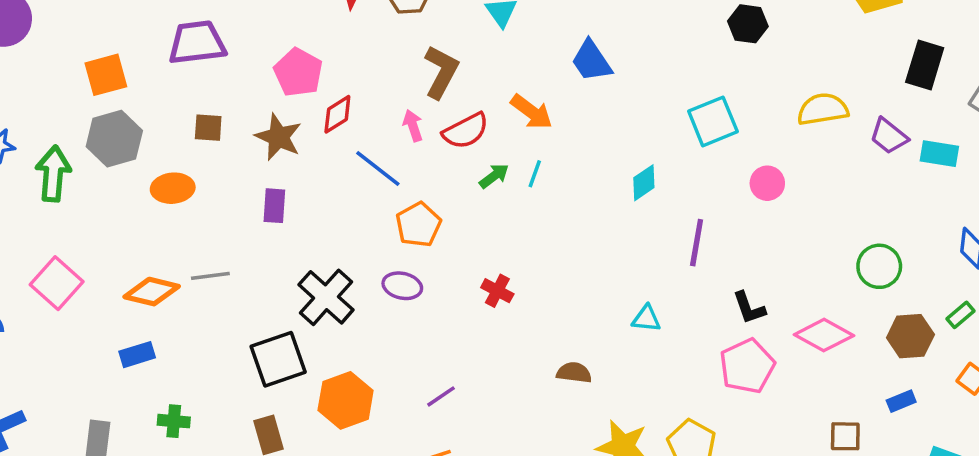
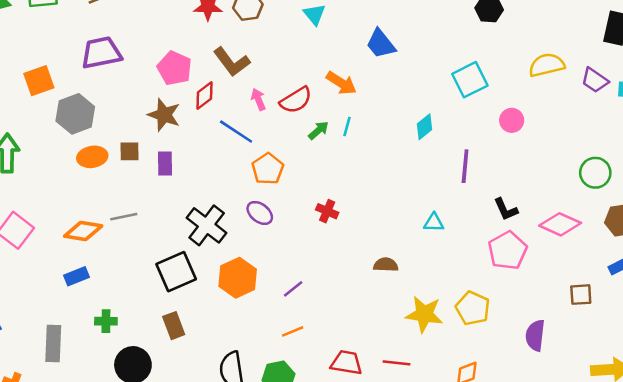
brown L-shape: (441, 72) -> (232, 62), moved, turned 120
brown square: (208, 128) -> (130, 151), moved
gray hexagon: (114, 139) -> (75, 114), moved
purple ellipse: (402, 286) -> (260, 213), turned 30
orange hexagon: (346, 400) -> (238, 278), moved

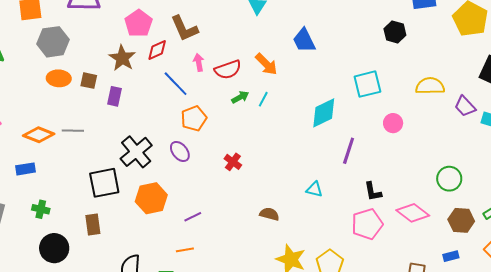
cyan diamond: (425, 127) -> (324, 113), size x1.5

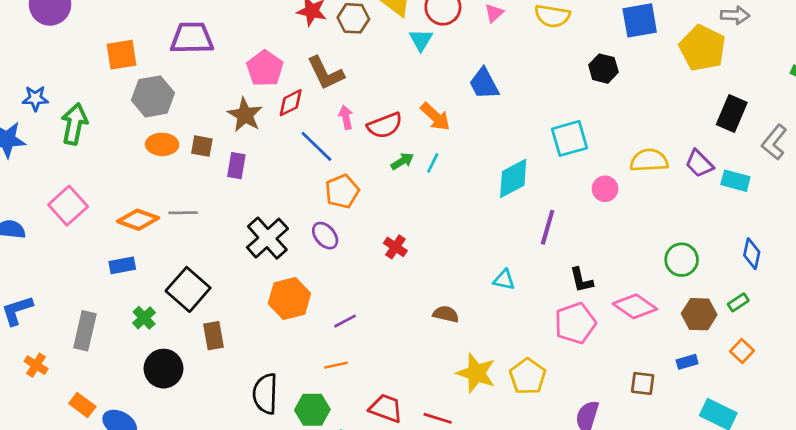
yellow semicircle: (430, 86) -> (649, 160), moved
black square: (104, 183) -> (188, 289), moved, turned -36
green cross: (41, 209) -> (144, 318), turned 36

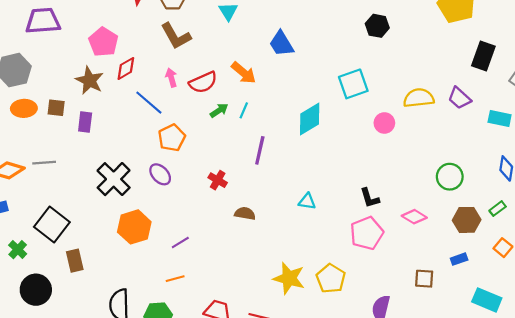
brown L-shape: (326, 73) -> (176, 36), moved
cyan rectangle: (735, 181) -> (500, 119), moved
purple line: (548, 227) -> (260, 150), moved
pink diamond: (635, 306) -> (414, 217), size x0.7
brown semicircle: (446, 314) -> (245, 213), moved

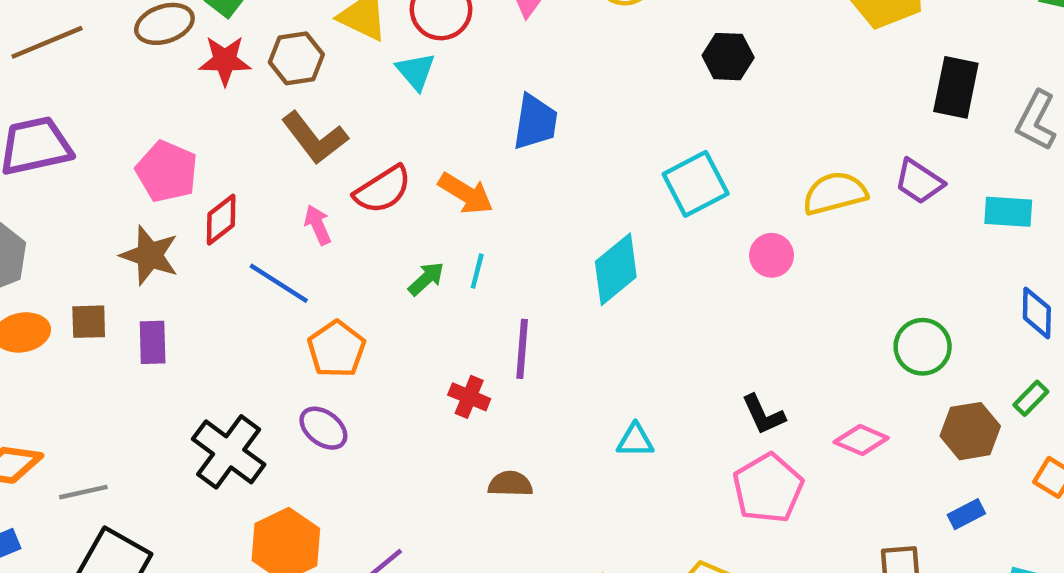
blue trapezoid: (281, 44) -> (535, 122), turned -132
red semicircle: (203, 82) -> (383, 190), moved
gray line: (44, 163) -> (83, 492), moved
red cross: (218, 180) -> (469, 397), moved

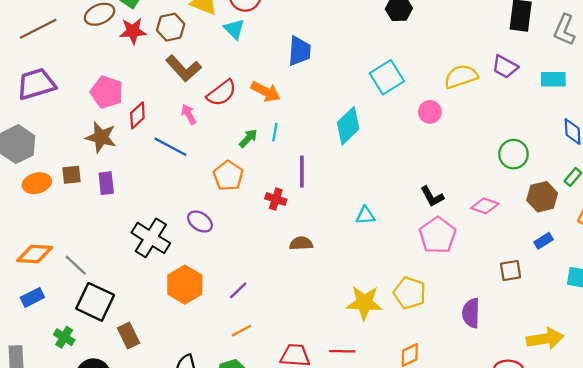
orange pentagon: (336, 349) -> (228, 176), moved
gray line: (83, 492) -> (76, 265), turned 60

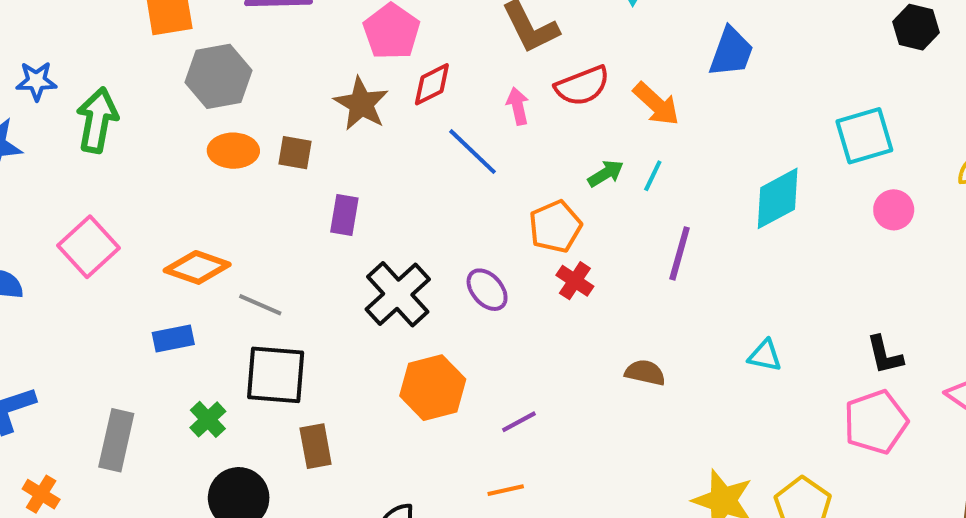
pink circle: (430, 112) -> (894, 210), moved
purple rectangle: (106, 183) -> (344, 215), moved
red cross: (276, 199) -> (575, 281), moved
gray line: (76, 265) -> (260, 305), turned -35
black square: (95, 302) -> (276, 375), turned -36

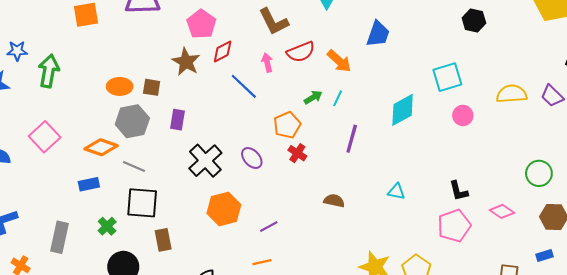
gray hexagon: (219, 76) -> (132, 121), moved

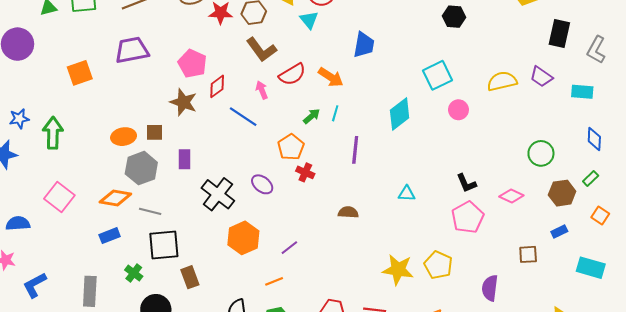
orange line: (262, 262) -> (274, 281), moved

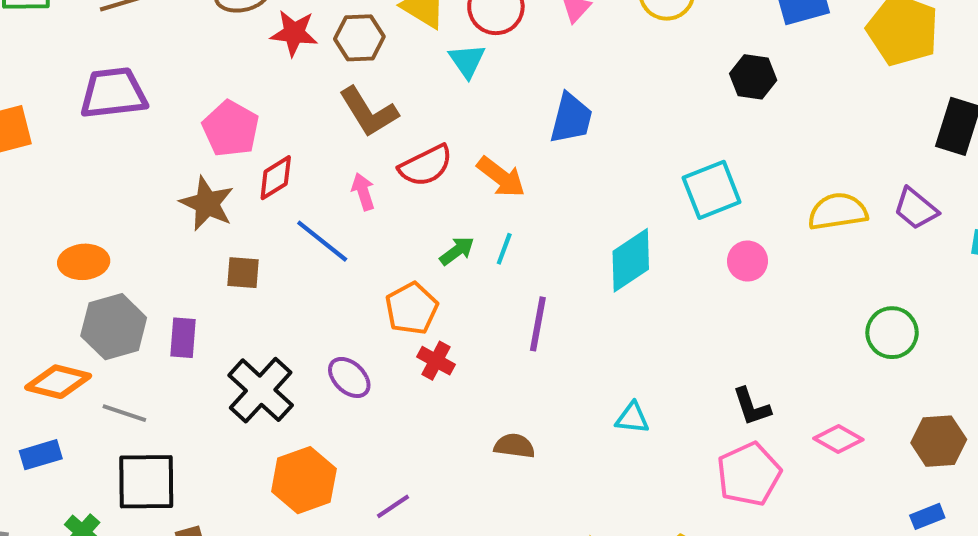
brown square: (154, 132) -> (243, 273), moved
green circle: (541, 153) -> (892, 333), moved
purple rectangle: (185, 159) -> (183, 338), moved

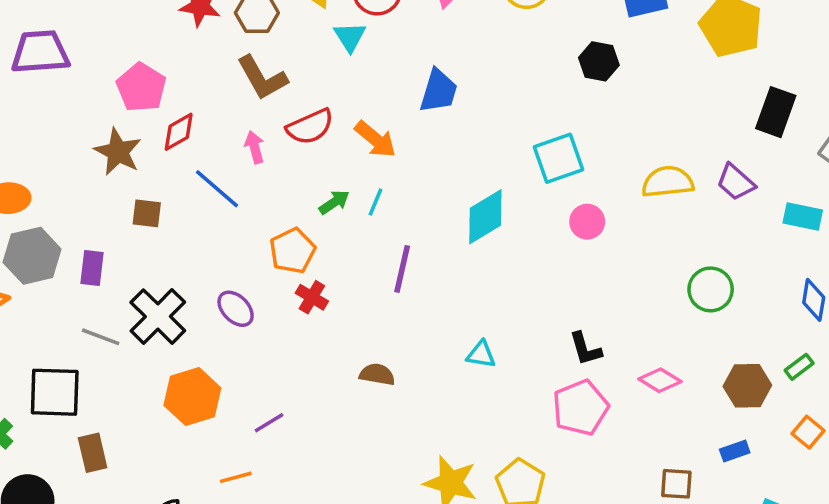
gray line: (124, 413) -> (101, 337), moved

